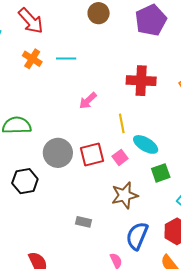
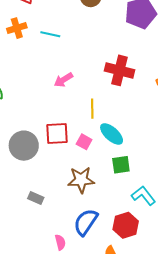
orange cross: (32, 59) -> (17, 28), turned 30
gray circle: (58, 153) -> (24, 146), moved
pink square: (120, 157) -> (84, 142), turned -35

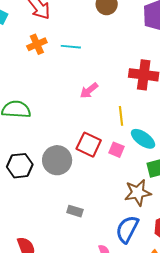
red square: (57, 134) -> (89, 145), turned 35
brown star: (81, 180) -> (138, 193), moved

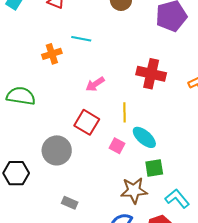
orange cross: (37, 44) -> (52, 54), moved
red square: (89, 145) -> (87, 122), moved
black hexagon: (20, 166) -> (16, 173), moved

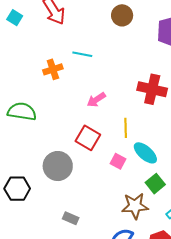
green square: (154, 168) -> (155, 184), turned -30

